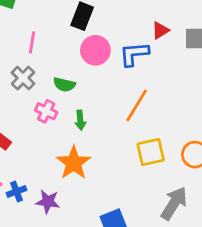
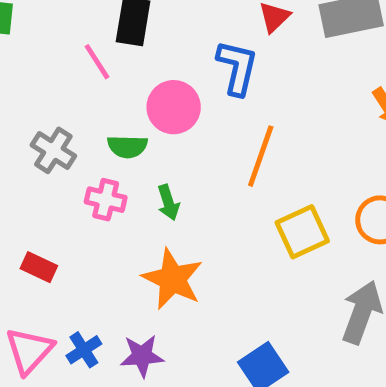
pink line: (32, 42) -> (97, 62), moved, turned -30
pink circle: (95, 50) -> (174, 107), moved
blue L-shape: (134, 54) -> (237, 68), turned 120

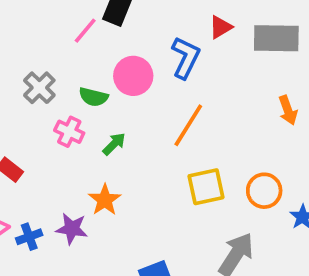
pink line: (97, 62) -> (85, 31), turned 60
green arrow: (168, 203) -> (114, 144), turned -130
orange star: (173, 279) -> (105, 200), size x0.7
purple star: (142, 356) -> (72, 229), moved

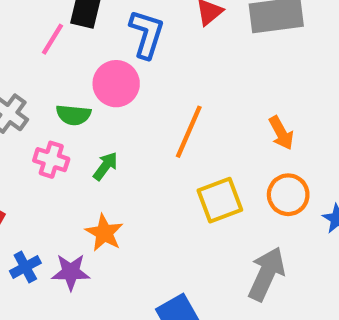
blue L-shape: (186, 58) -> (147, 34), moved
orange arrow: (288, 110) -> (281, 133), moved
blue cross: (29, 237) -> (25, 267), moved

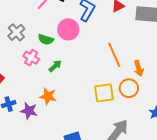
orange line: (189, 132) -> (114, 55), moved, turned -60
orange circle: (288, 195) -> (129, 88), moved
orange star: (104, 233) -> (48, 96), turned -30

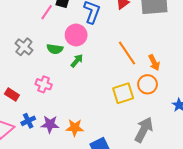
pink cross: (31, 58) -> (44, 84), moved
green arrow: (55, 66) -> (77, 61), moved
orange star: (48, 96) -> (75, 128), moved

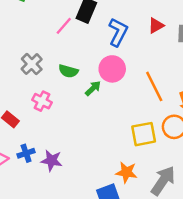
pink circle: (76, 35) -> (112, 69), moved
pink cross: (44, 84) -> (42, 101), moved
orange star: (75, 128) -> (126, 172), moved

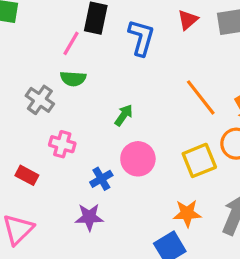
pink circle: (112, 69) -> (138, 159), moved
green semicircle: (68, 71) -> (73, 79), moved
blue cross: (26, 153) -> (101, 179), moved

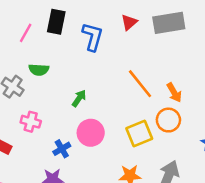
pink line: (71, 43) -> (26, 33), moved

